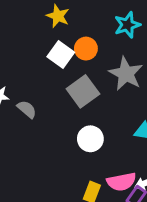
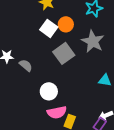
white circle: (90, 139) -> (49, 91), moved
pink semicircle: (121, 182) -> (57, 112), moved

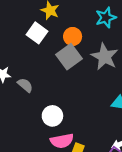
white square: (49, 28) -> (37, 33), moved
gray square: (64, 53) -> (69, 57), moved

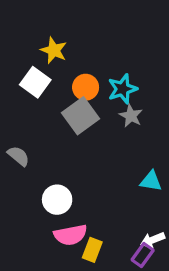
cyan star: (106, 18) -> (122, 89), moved
gray star: (105, 57) -> (131, 116), size x0.6

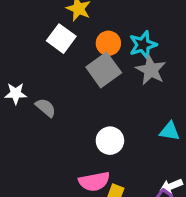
gray star: (131, 116) -> (151, 70), size x1.4
white circle: (57, 200) -> (110, 141), moved

